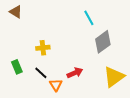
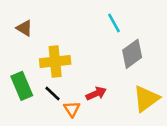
brown triangle: (16, 12) -> (24, 28), moved
yellow cross: (43, 48) -> (55, 62), size x1.6
green rectangle: (17, 67) -> (22, 86), size x1.5

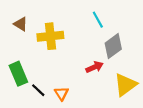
yellow cross: (55, 62) -> (50, 36), moved
black line: (53, 94) -> (38, 90), moved
red arrow: (96, 94) -> (94, 67), moved

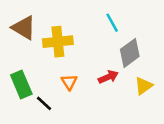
brown triangle: (21, 24) -> (24, 28), size x1.5
yellow triangle: (125, 85) -> (144, 86), moved, size x0.7
orange triangle: (61, 93) -> (69, 82), moved

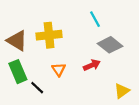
brown triangle: (24, 28) -> (17, 41), moved
gray diamond: (130, 53) -> (110, 45), turned 75
yellow triangle: (144, 86) -> (122, 91), moved

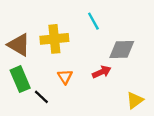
cyan line: (95, 19) -> (93, 21), moved
gray diamond: (110, 45) -> (122, 50), turned -40

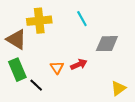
yellow cross: (54, 39) -> (39, 21), moved
red arrow: (102, 72) -> (79, 64), moved

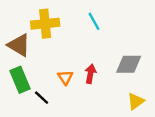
gray diamond: (107, 44) -> (129, 64), moved
red arrow: (79, 64) -> (90, 74), turned -56

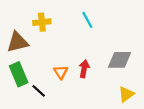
yellow cross: (45, 24) -> (42, 22), size x0.7
brown triangle: (19, 45) -> (18, 42), turned -45

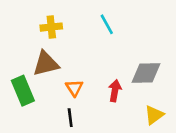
brown triangle: (18, 42) -> (46, 64), moved
red arrow: (84, 69) -> (115, 91), moved
black line: (39, 91) -> (70, 118), moved, turned 40

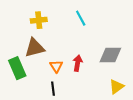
red arrow: (115, 91) -> (78, 63), moved

